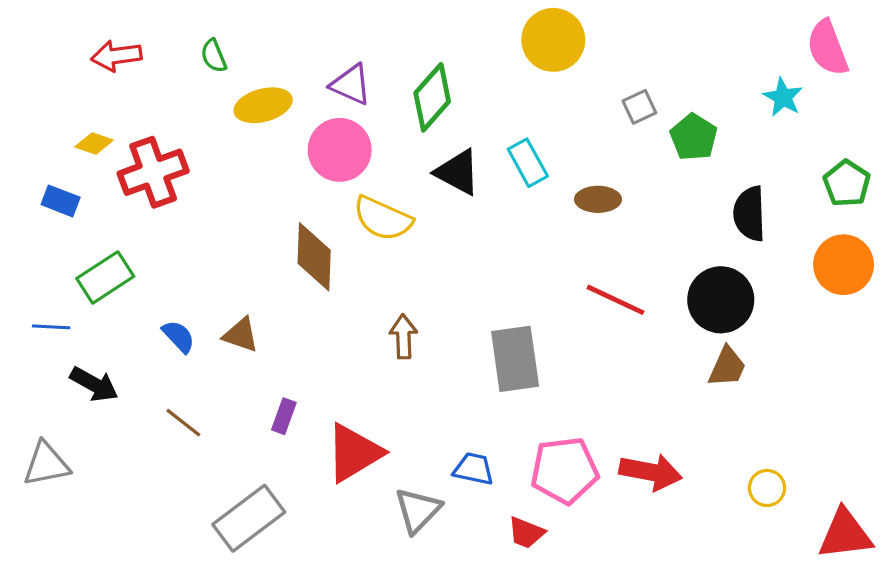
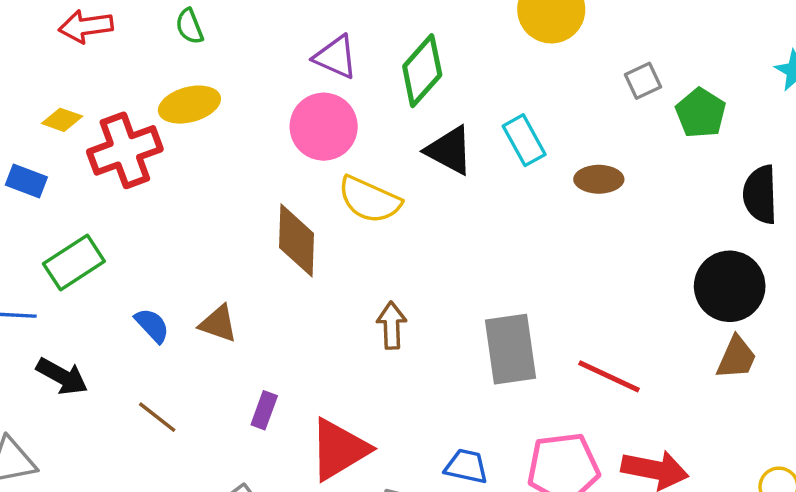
yellow ellipse: (263, 105) -> (189, 105), moved
red line: (616, 300) -> (609, 376), moved

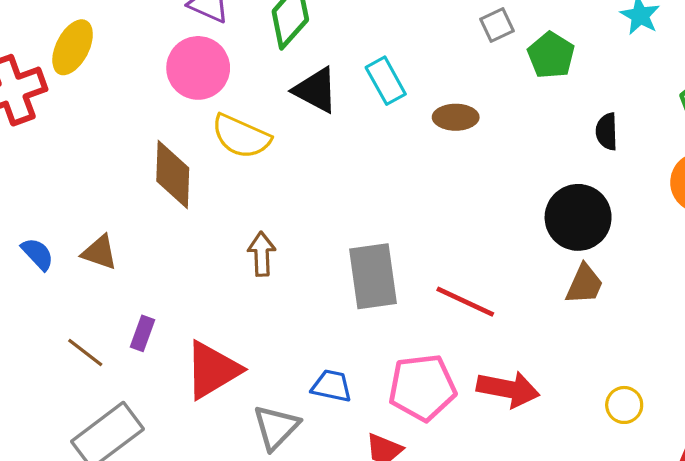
yellow ellipse: (189, 105) -> (73, 47), turned -48
black semicircle: (760, 195) -> (607, 132), size x0.7
brown line: (157, 417) -> (85, 353), moved

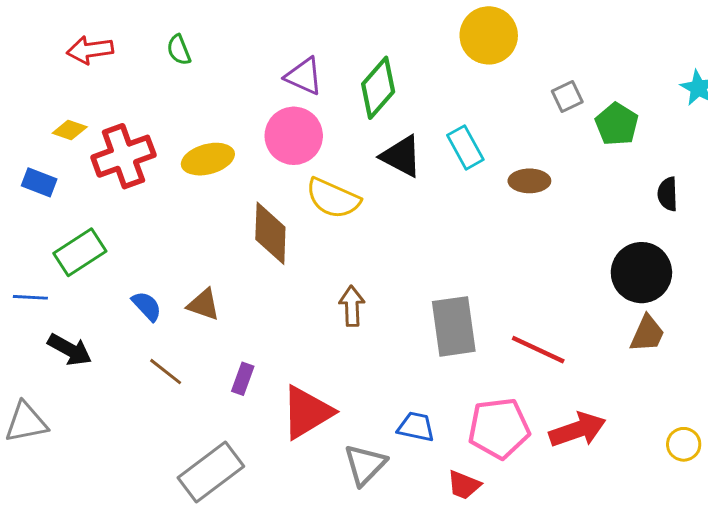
yellow ellipse: (73, 47) -> (208, 159), moved, turned 48
brown line: (85, 353) -> (166, 372), moved
red arrow: (508, 389) -> (577, 430), turned -30

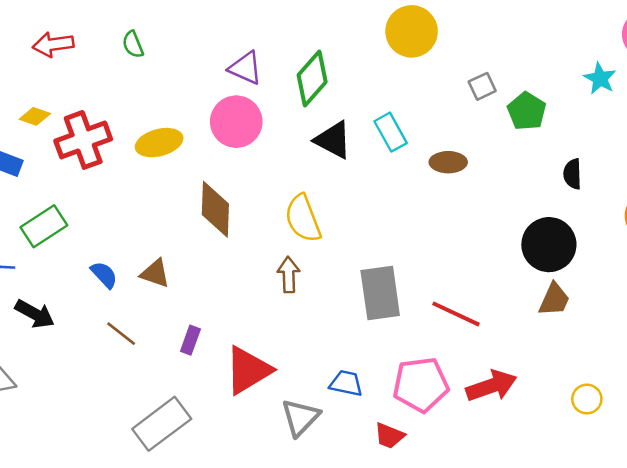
yellow semicircle: (333, 198) -> (303, 218), moved, turned 45

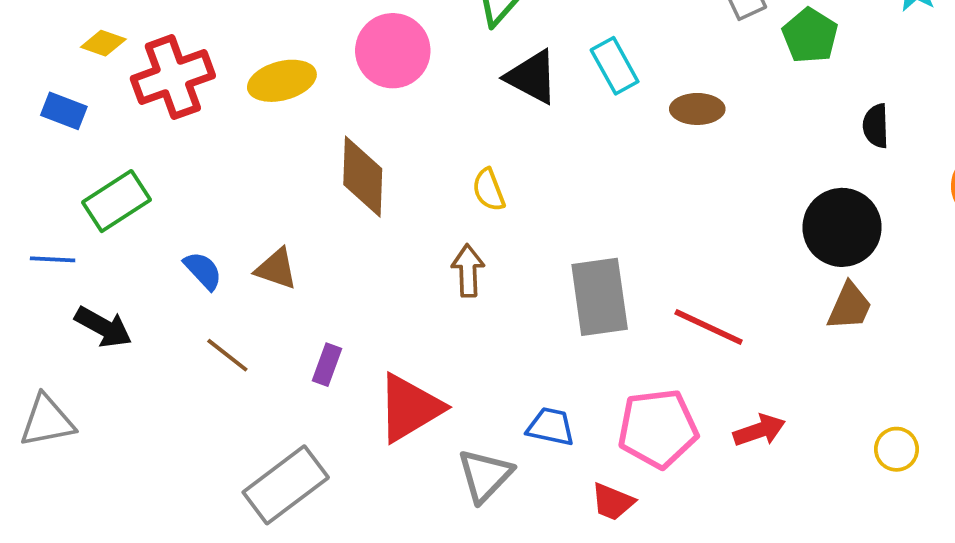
yellow semicircle: (303, 218) -> (489, 190), size x0.6
red arrow: (491, 386) -> (759, 430), size x0.7

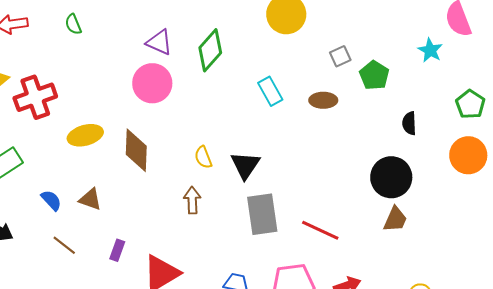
black triangle: (532, 77) -> (245, 165), moved, turned 36
yellow ellipse: (282, 81) -> (85, 135), moved
brown ellipse: (697, 109) -> (323, 100), moved

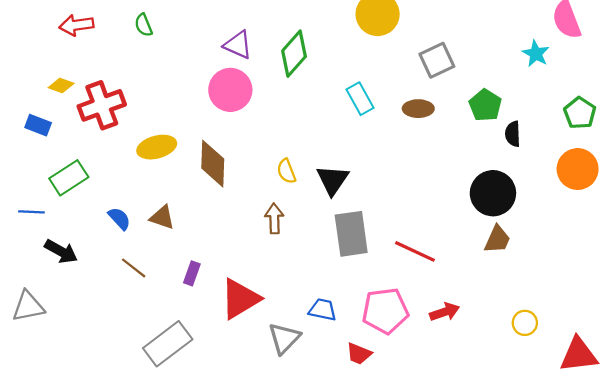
gray square: (340, 56) -> (437, 60), size x1.5
green pentagon: (374, 75) -> (485, 105), moved

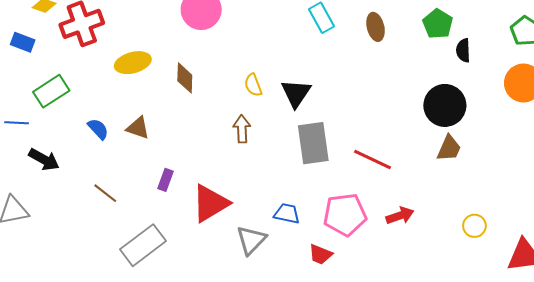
brown ellipse: (418, 109) -> (376, 27), turned 76
brown diamond: (213, 164) -> (185, 78), size x0.7
brown line: (134, 268) -> (105, 193), moved

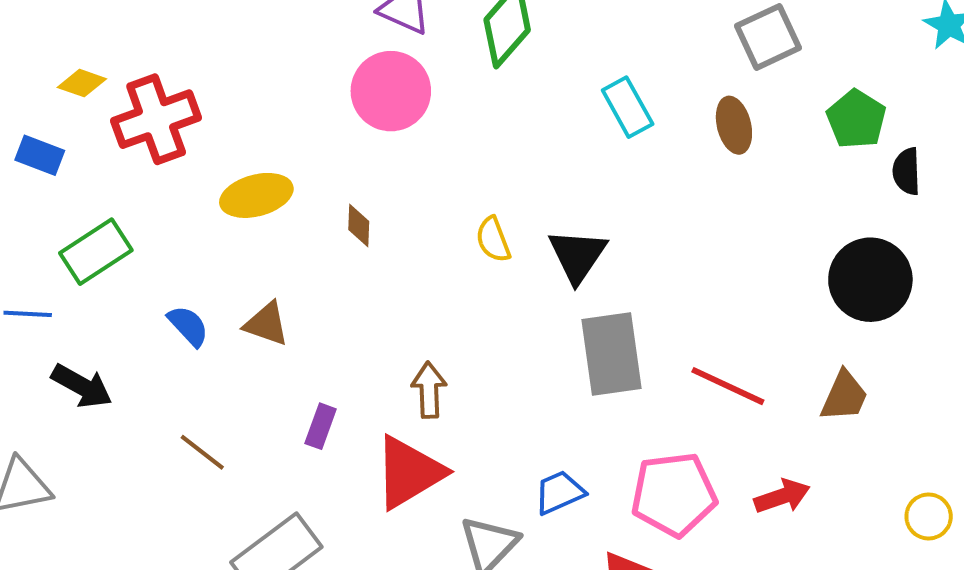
brown diamond: (185, 78) -> (359, 226), size x0.7
brown arrow: (242, 129) -> (429, 390), moved
brown trapezoid: (449, 148) -> (844, 396), moved
blue trapezoid: (287, 214) -> (559, 492), turned -36

